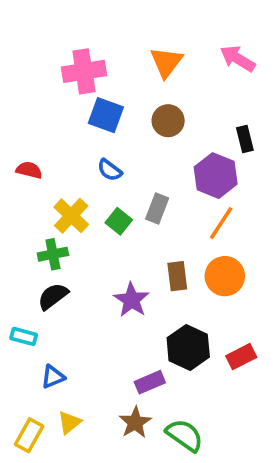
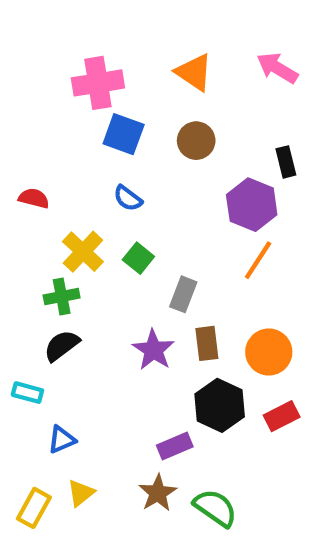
orange triangle: (166, 62) -> (194, 72), turned -33
gray rectangle: (157, 208) -> (183, 294), moved
brown rectangle: (177, 276) -> (207, 343), moved
orange circle: (225, 276) -> (269, 352), moved

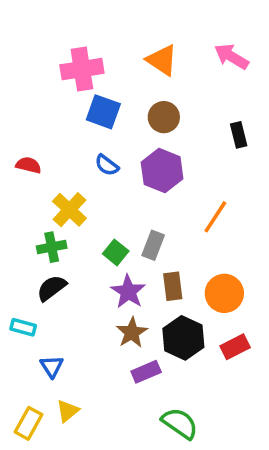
purple hexagon: (252, 205) -> (162, 171), moved
green square: (138, 258) -> (116, 252), moved
blue triangle: (62, 440) -> (52, 366), turned -40
brown star: (158, 493) -> (132, 333), moved

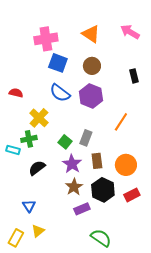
blue semicircle: (107, 165) -> (60, 93), size x1.5
black semicircle: (52, 288) -> (37, 168), moved
cyan rectangle: (23, 327) -> (13, 150), moved

